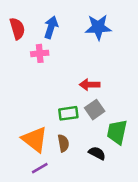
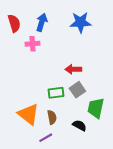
purple line: (40, 168) -> (46, 138), moved

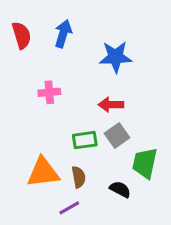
blue star: (80, 22) -> (116, 57), moved
pink cross: (33, 44) -> (49, 92), moved
orange triangle: (28, 114) -> (43, 172), turned -45

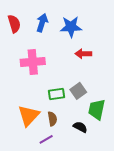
blue star: (116, 57) -> (71, 27), moved
pink cross: (49, 92) -> (33, 62), size x1.6
red arrow: (111, 105) -> (83, 54), moved
orange triangle: (43, 172) -> (29, 116), turned -40

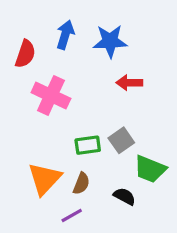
red semicircle: (14, 24) -> (25, 54), moved, turned 36
pink cross: (33, 62) -> (51, 96), turned 30
green trapezoid: (97, 109) -> (150, 169), turned -80
brown semicircle: (52, 119) -> (81, 184), turned 32

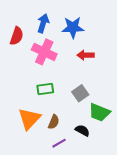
pink cross: (51, 96) -> (44, 52), moved
green rectangle: (88, 145) -> (45, 89), moved
purple line: (72, 216) -> (59, 143), moved

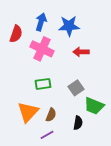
black semicircle: (82, 130) -> (78, 123), turned 72
purple line: (59, 143) -> (47, 135), moved

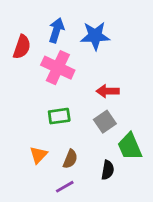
red arrow: (81, 52) -> (108, 91), moved
green trapezoid: (94, 106) -> (130, 147), turned 45
orange triangle: (28, 112) -> (38, 155), size x0.6

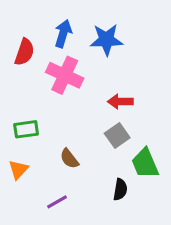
green rectangle: (59, 116) -> (26, 129), moved
orange triangle: (38, 155) -> (18, 169), moved
brown semicircle: (70, 159) -> (69, 159), moved, turned 120
purple line: (65, 187) -> (57, 202), moved

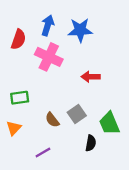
gray square: (117, 135) -> (77, 114), moved

